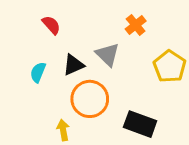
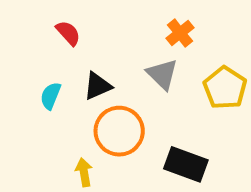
gray triangle: (107, 55) -> (162, 74), moved

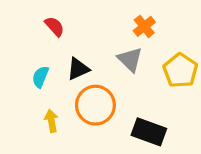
yellow arrow: (84, 172) -> (51, 121), moved

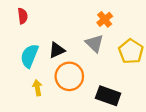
red semicircle: (55, 26) -> (23, 16), moved, turned 35
cyan semicircle: (40, 77) -> (29, 56), size x1.5

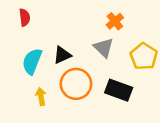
black rectangle: (108, 96) -> (119, 90), moved

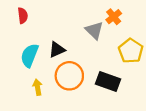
orange cross: (115, 21) -> (114, 17), moved
gray triangle: (104, 48) -> (94, 30), moved

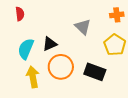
orange cross: (114, 17) -> (117, 15), moved, turned 32
yellow arrow: (38, 87) -> (33, 77), size x1.5

